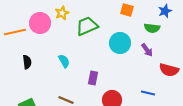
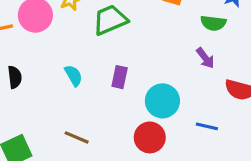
cyan circle: (120, 43) -> (162, 101), moved
purple rectangle: (93, 78) -> (120, 77), moved

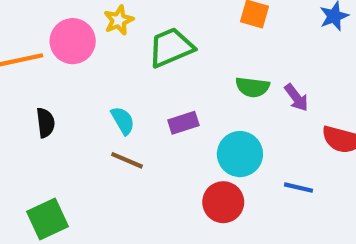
green semicircle: (213, 23) -> (252, 87), moved
purple rectangle: (120, 77) -> (183, 123), turned 60
brown line: (77, 137) -> (127, 160), moved

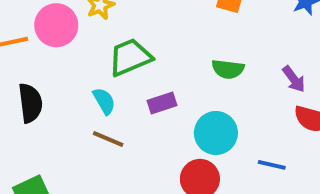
green trapezoid: (171, 47) -> (130, 57), moved
purple arrow: (296, 98) -> (294, 79), moved
black semicircle: (45, 123) -> (30, 103), size x1.4

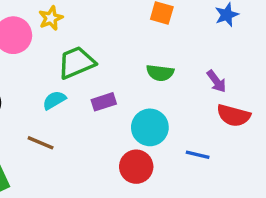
cyan semicircle: (104, 101) -> (54, 100), turned -90
brown line: (108, 139) -> (41, 143), moved

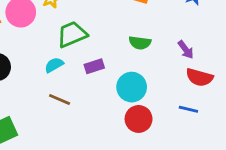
brown line: (41, 143) -> (60, 100), moved
blue line: (198, 155) -> (188, 109), moved
red circle: (136, 167) -> (139, 119), moved

